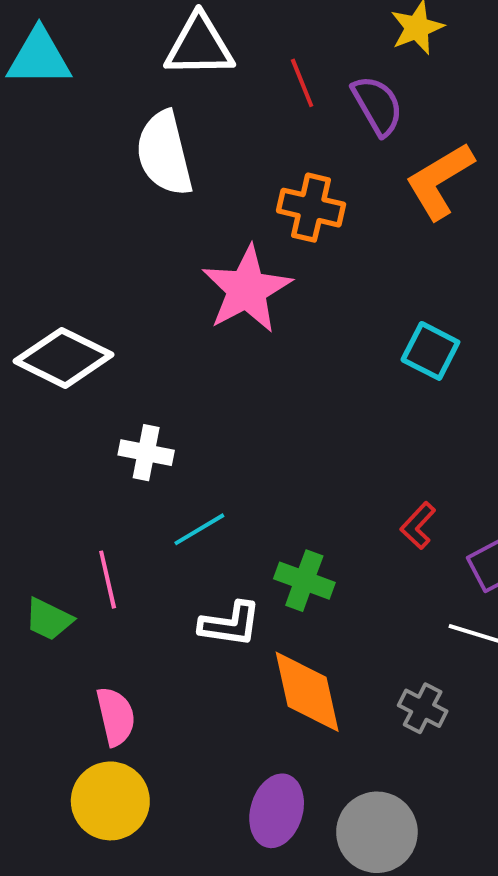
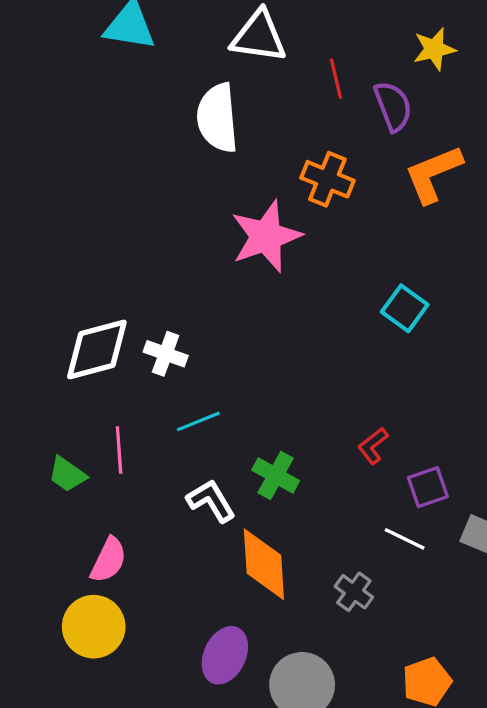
white diamond: (64, 358) -> (97, 350), moved, turned -50
white L-shape: (230, 624) -> (211, 501), turned -138
pink semicircle: (116, 716) -> (108, 560), turned 30

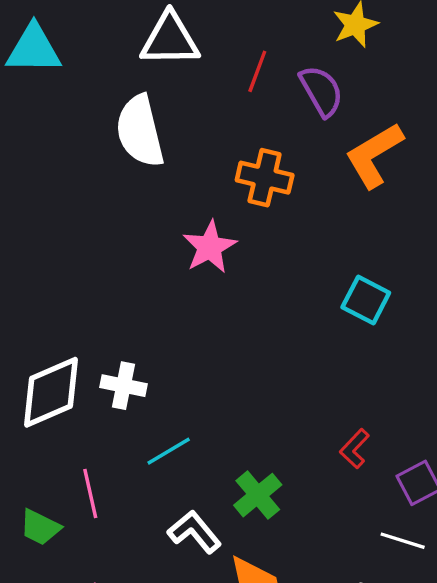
red line: (336, 79) -> (257, 71), turned 42
pink star: (266, 236) -> (210, 247), size x0.7
green cross: (276, 475) -> (258, 495), turned 30

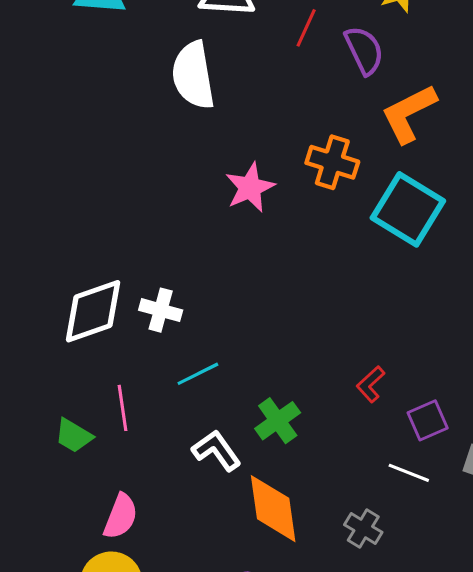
orange cross: (265, 178) -> (332, 162), moved
cyan square: (366, 300) -> (408, 209), moved, size x1.6

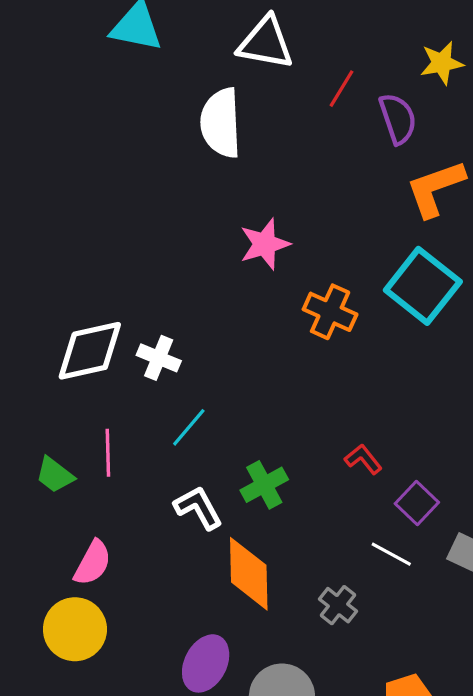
orange cross: (332, 162) -> (330, 312), moved
cyan line: (198, 374) -> (189, 427), turned -30
red L-shape: (371, 384) -> (363, 459), turned 87
purple square: (428, 420) -> (417, 503), turned -30

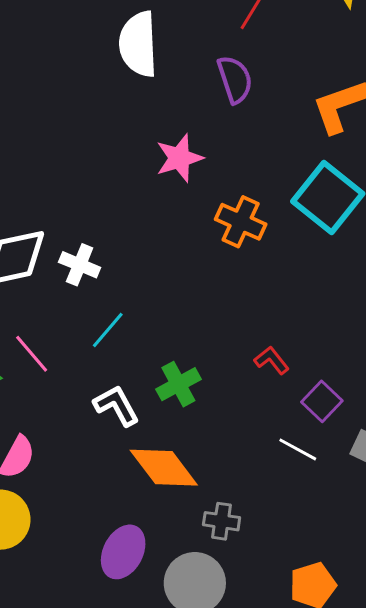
purple semicircle: (398, 119) -> (235, 79), moved
pink line: (108, 453) -> (32, 354), turned -39
orange diamond: (249, 574) -> (164, 468), turned -36
gray cross: (338, 605) -> (222, 521), moved, turned -30

